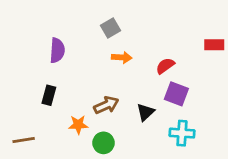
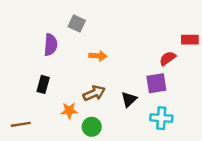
gray square: (110, 28) -> (77, 24), moved, turned -35
orange arrow: (122, 57) -> (98, 56), moved
red semicircle: (165, 66) -> (168, 58), moved
purple square: (176, 94) -> (156, 83), turned -30

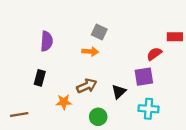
gray square: (77, 24) -> (99, 32), moved
green circle: (92, 127) -> (98, 117), moved

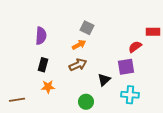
orange arrow: (90, 52) -> (79, 45), turned -32
black rectangle: (40, 78) -> (43, 65), moved
brown arrow: (87, 86) -> (78, 65), moved
orange star: (64, 102) -> (48, 87), moved

